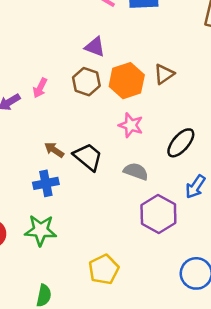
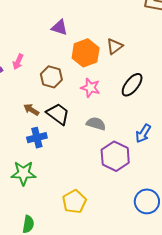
brown hexagon: (86, 82) -> (51, 77), moved
black ellipse: (181, 143) -> (132, 85), moved
blue cross: (46, 183) -> (37, 138), moved

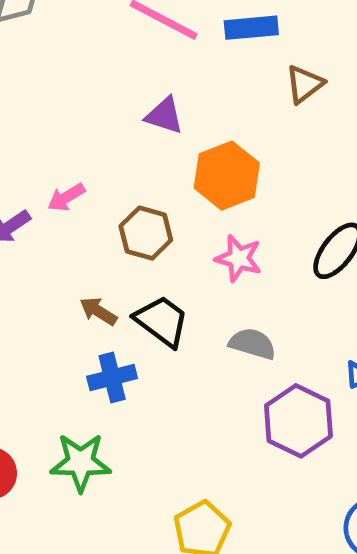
brown triangle: (115, 46) -> (304, 84), moved
pink arrow: (18, 62) -> (66, 197), turned 35

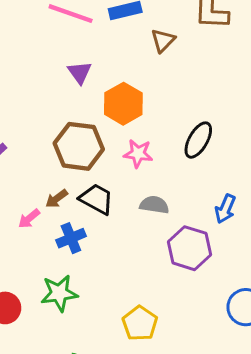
purple triangle: (164, 116) -> (80, 72), turned 45
pink arrow: (66, 197) -> (29, 219), moved
brown hexagon: (146, 233) -> (79, 146), size x1.5
brown arrow: (98, 311) -> (57, 199), turned -60

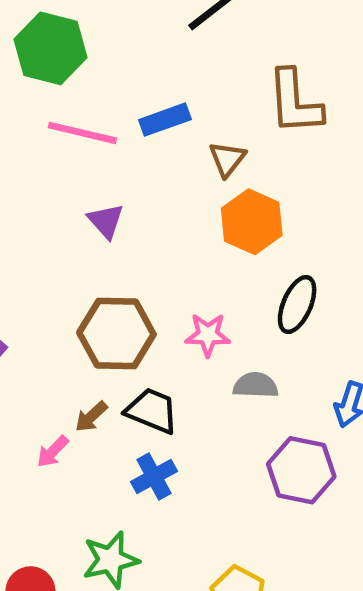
orange hexagon: (123, 104) -> (252, 222), moved
gray semicircle: (154, 205) -> (256, 385), moved
blue cross: (71, 238) -> (154, 477), moved

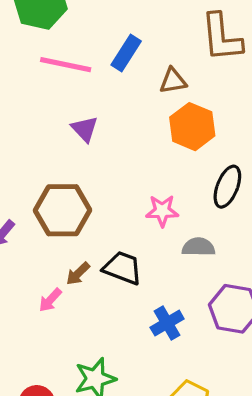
blue rectangle: (165, 120) -> (126, 53), turned -36
brown triangle: (227, 159) -> (173, 81), turned 44
brown hexagon: (116, 333) -> (63, 210), moved
blue cross: (154, 477) -> (167, 323), moved

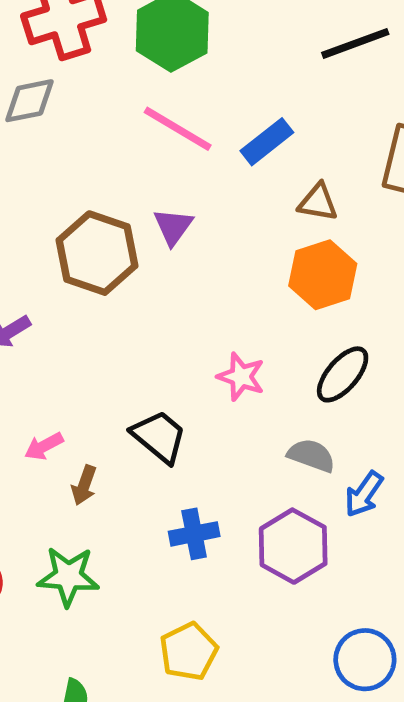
brown hexagon: (63, 210) -> (97, 253), moved
gray semicircle: (198, 247) -> (311, 455), moved
brown arrow: (78, 274) -> (84, 485), moved, turned -45

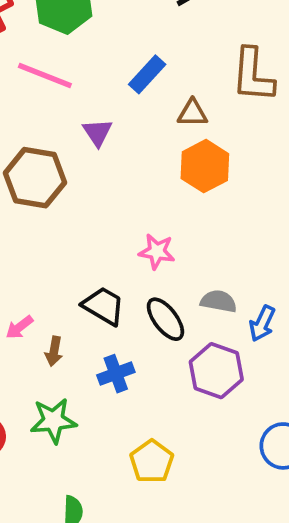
pink line: (178, 129) -> (45, 76), moved
purple triangle: (173, 227) -> (97, 132), moved
black ellipse: (343, 374) -> (165, 319), moved, turned -69
blue cross: (194, 534) -> (116, 374), moved

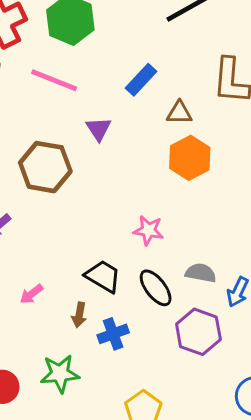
brown arrow: (54, 351) -> (79, 315), moved

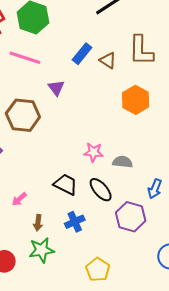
brown triangle: (179, 113) -> (108, 60), moved, turned 36
orange hexagon: (190, 158) -> (136, 100), moved
gray semicircle: (201, 273) -> (123, 162), moved
brown arrow: (79, 315) -> (38, 223), moved

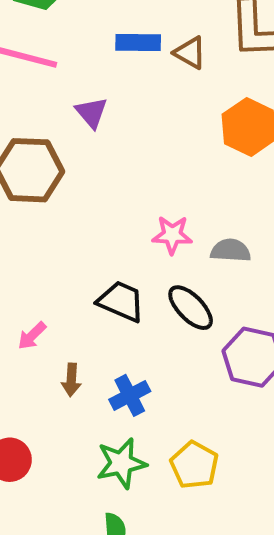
blue rectangle: (82, 54) -> (138, 42), turned 55
blue cross: (75, 222) -> (130, 395), moved
green star: (42, 250) -> (121, 463), moved

